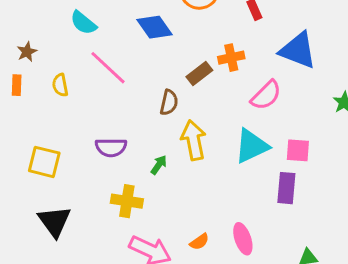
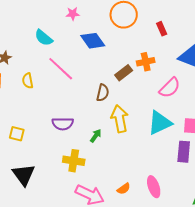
yellow square: (44, 162) -> (17, 134), size x0.7

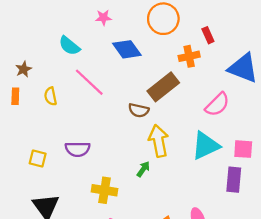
orange cross: (146, 62) -> (189, 56), moved
brown rectangle: (124, 73) -> (163, 87), size x1.5
brown semicircle: (103, 93) -> (139, 110), turned 90
purple semicircle: (63, 124) -> (78, 149), moved
green arrow: (96, 136) -> (143, 169), moved

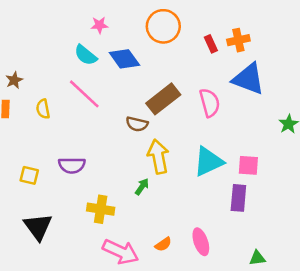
cyan semicircle: (69, 46) -> (86, 55), moved
orange cross: (189, 56) -> (238, 40), moved
pink semicircle: (217, 104) -> (210, 103), moved, turned -60

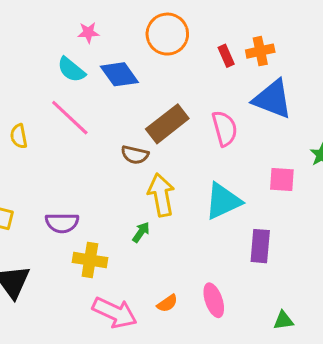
purple semicircle: (72, 165) -> (62, 223), moved
pink square: (248, 165) -> (282, 180), moved

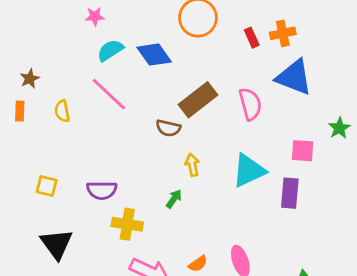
pink star: (88, 33) -> (95, 16), moved
cyan semicircle: (71, 70) -> (110, 50), turned 108
yellow arrow: (161, 195) -> (192, 165), size x0.6
purple rectangle: (260, 246) -> (290, 193), moved

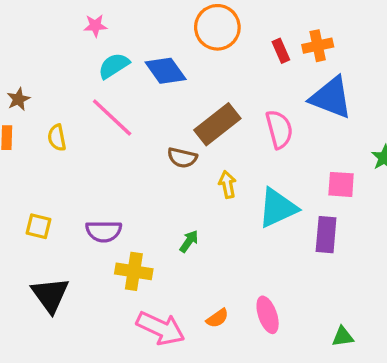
yellow arrow: (192, 165) -> (227, 184), moved

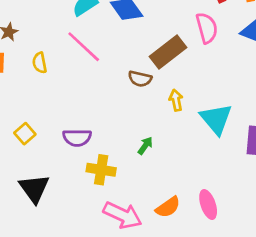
pink semicircle: (279, 129) -> (207, 28), moved
cyan triangle: (278, 208) -> (216, 119), turned -45
yellow square: (38, 226) -> (25, 134), turned 35
orange semicircle: (217, 318) -> (168, 207), size x1.4

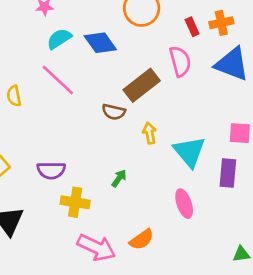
pink ellipse: (208, 204) -> (184, 204), moved

